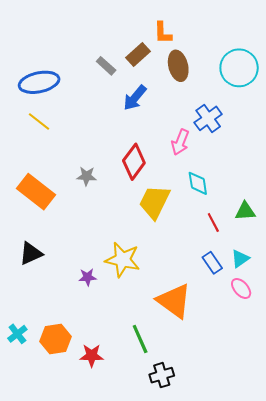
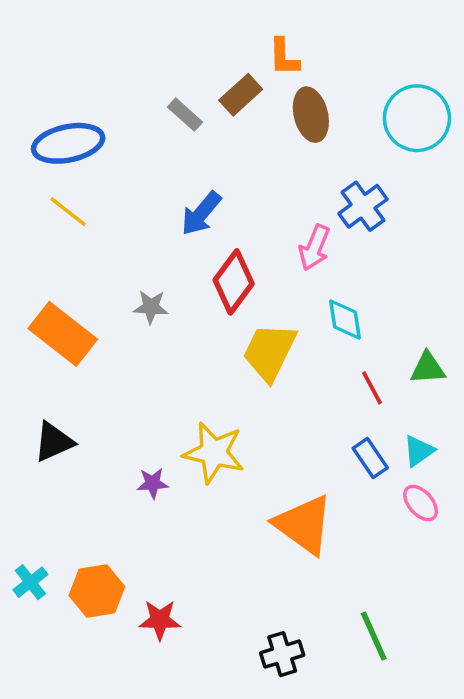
blue arrow: (135, 98) -> (201, 213), moved
green line: (140, 339) -> (374, 636), moved

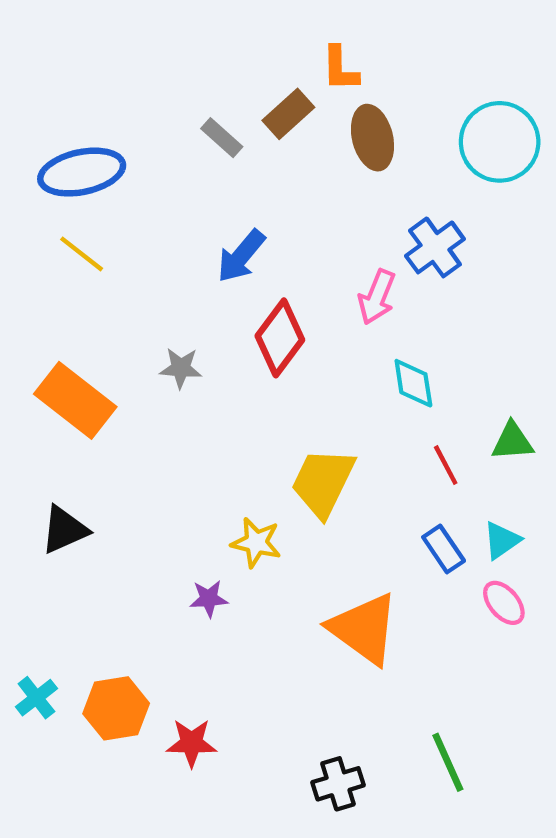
yellow trapezoid: (270, 352) -> (323, 482), moved
yellow star: (214, 453) -> (256, 543), size x0.7
purple star: (153, 483) -> (209, 599), moved

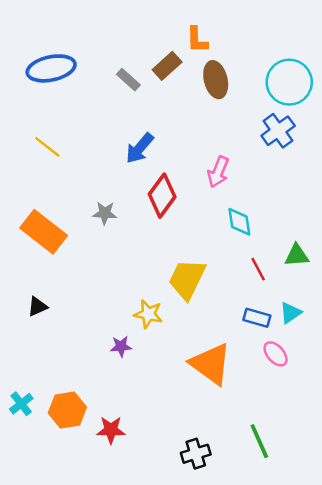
blue ellipse: (82, 172) -> (51, 68), moved
blue cross: (435, 247) -> (278, 131), moved
black triangle: (64, 530) -> (37, 307), size x0.7
blue rectangle: (444, 549) -> (257, 318), turned -40
pink ellipse: (504, 603) -> (276, 354), moved

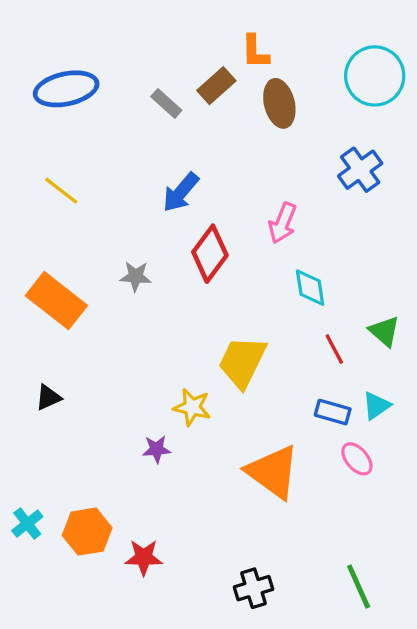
cyan circle: (289, 82) -> (375, 76), moved
green triangle: (297, 255) -> (384, 331), turned 45
green line: (259, 441) -> (359, 587), moved

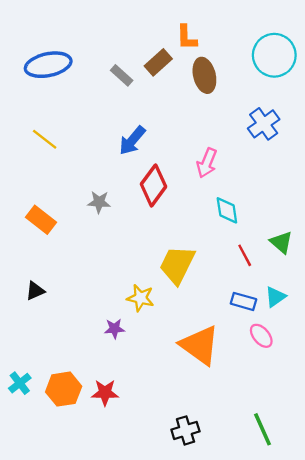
orange rectangle: (56, 301) -> (41, 220), size x0.7
red star: (144, 557) -> (105, 393), moved

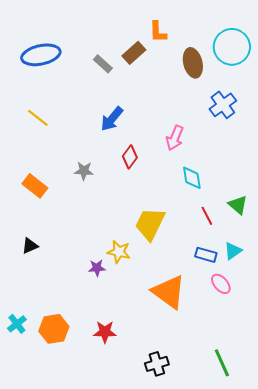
brown ellipse: (204, 75) -> (193, 63), moved
red diamond: (154, 185) -> (130, 157), size x0.7
purple star: (114, 329) -> (97, 268), moved
red star: (105, 393) -> (105, 332), moved

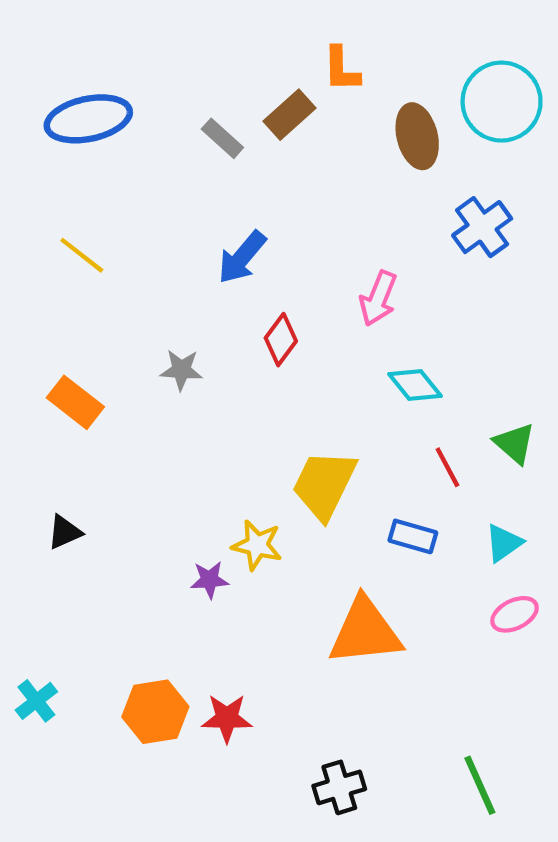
cyan diamond: (192, 178) -> (415, 385), turned -30
blue rectangle: (206, 255) -> (413, 536), moved
pink ellipse: (221, 284) -> (515, 614), moved, turned -75
orange triangle: (169, 292) -> (365, 632), turned -42
orange hexagon: (54, 329) -> (155, 712), moved

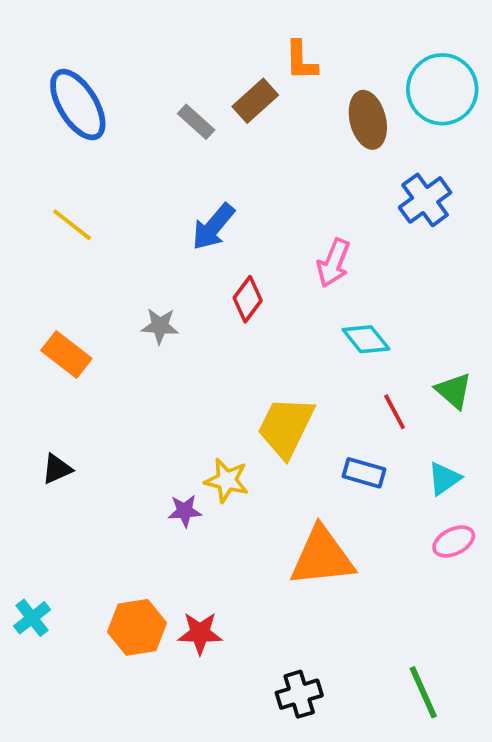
blue ellipse: (88, 119) -> (78, 105), turned 70

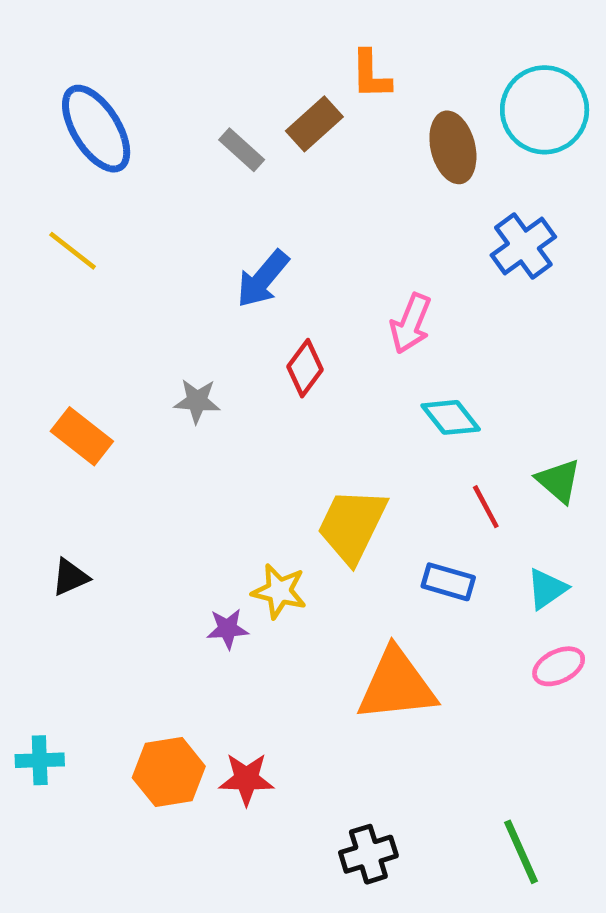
yellow line: (72, 225) -> (73, 251), moved
cyan cross: (32, 618) -> (40, 760), turned 36

